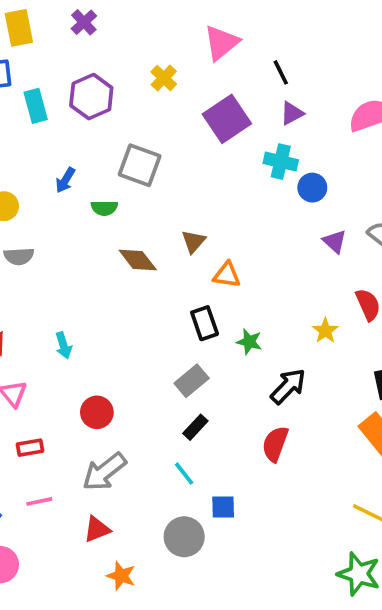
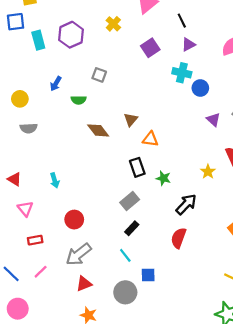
purple square: (227, 119) -> (150, 48), size x0.7
gray square: (140, 165) -> (99, 75), size x0.6
pink line: (39, 501) -> (41, 272), turned -32
red triangle: (97, 529) -> (84, 284), moved

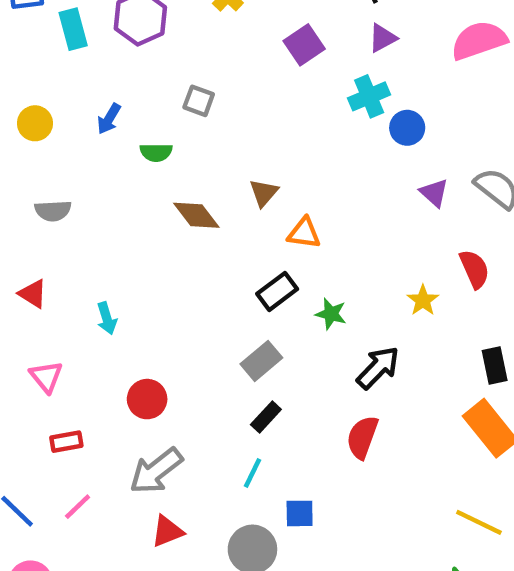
cyan cross: (182, 73) -> (369, 96), turned -36
yellow circle: (20, 99) -> (35, 123), moved
black rectangle: (137, 167) -> (277, 291), turned 72
red triangle: (14, 179) -> (33, 294), moved
cyan line: (125, 255) -> (252, 473), turned 64

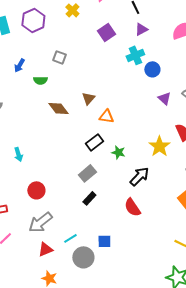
yellow star: (423, 300) -> (159, 146), size x1.5
red semicircle: (362, 437) -> (132, 207), turned -54
cyan line: (252, 473) -> (70, 238), moved, turned 32

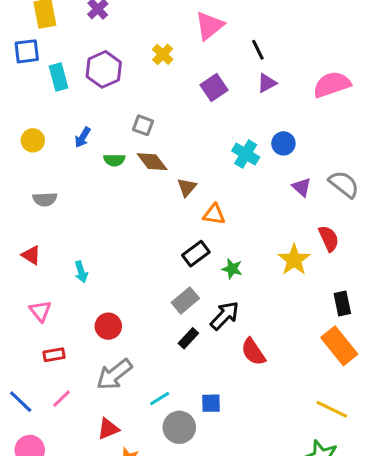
cyan cross: (135, 55) -> (246, 154), moved, turned -36
brown diamond: (58, 108) -> (152, 162), moved
black arrow: (139, 176) -> (225, 316), moved
red triangle: (45, 249) -> (108, 429), moved

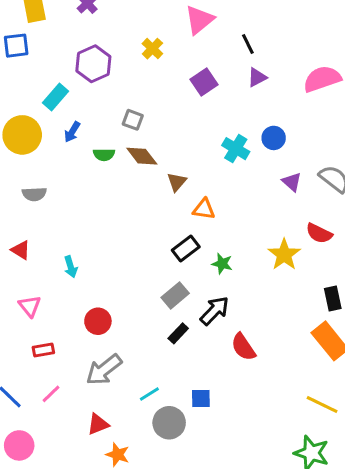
cyan rectangle: (58, 77) -> (55, 97), moved, turned 56
yellow circle: (33, 140) -> (22, 135), size x1.6
red semicircle: (329, 239) -> (319, 233), turned 140

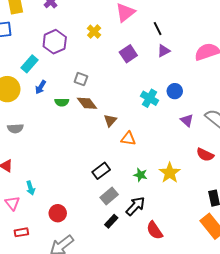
black rectangle: (186, 249) -> (101, 171), moved
yellow star: (284, 255) -> (170, 173), moved
cyan arrow: (71, 267) -> (30, 188), moved

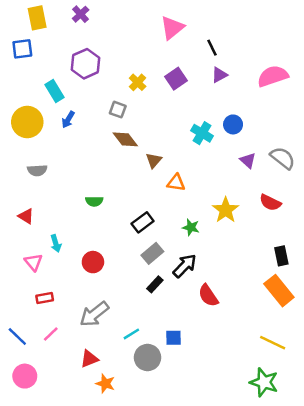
yellow cross: (94, 32) -> (138, 82), moved
cyan rectangle: (29, 64) -> (55, 91), turned -72
green semicircle: (62, 102) -> (94, 201), moved
yellow star: (170, 173) -> (226, 210), moved
red circle: (58, 213) -> (93, 262), moved

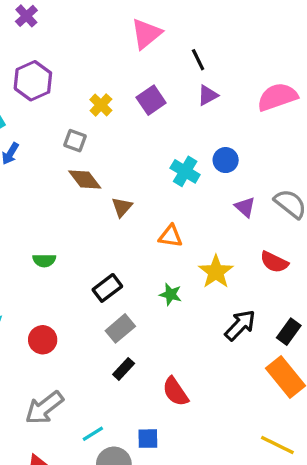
orange triangle: (176, 183) -> (171, 236), moved
black rectangle: (281, 256) -> (289, 332), turned 48
black arrow: (185, 266) -> (240, 325), moved
red semicircle: (208, 296) -> (175, 392), moved

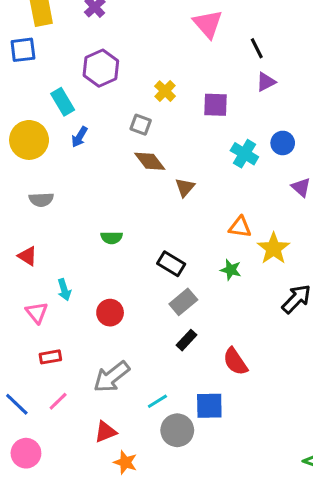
pink triangle: (146, 34) -> (208, 24), turned -32
purple square: (151, 100) -> (215, 105), moved, turned 36
orange triangle: (171, 236) -> (240, 227), moved
black rectangle: (107, 288) -> (171, 264), turned 68
blue square: (148, 439) -> (209, 406), size x1.4

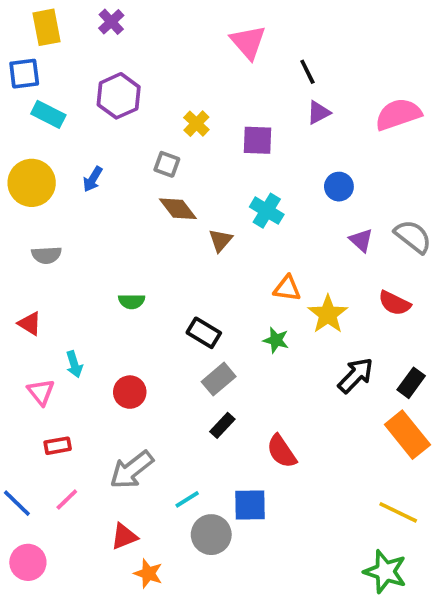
cyan rectangle: (63, 102) -> (48, 114), moved, turned -32
cyan cross: (244, 154) -> (267, 211), moved

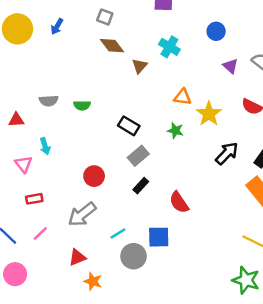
gray semicircle: (46, 255) -> (49, 101), moved
red triangle: (30, 324) -> (16, 120), turned -35
red circle: (130, 392) -> (94, 176), moved

